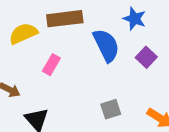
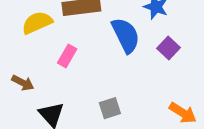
gray square: (111, 109) -> (110, 108), moved

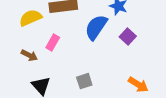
blue semicircle: (126, 35) -> (96, 27), turned -120
brown arrow: (23, 83) -> (29, 55), moved

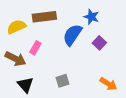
brown arrow: (29, 55) -> (15, 59), size x1.5

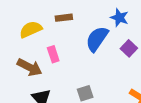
brown rectangle: (44, 17) -> (64, 18), size x0.6
pink rectangle: (35, 48) -> (53, 54), turned -48

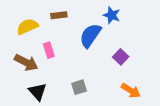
purple square: (129, 48) -> (121, 57), moved

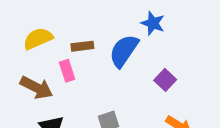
brown rectangle: (59, 15) -> (82, 46), moved

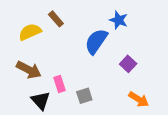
brown rectangle: (82, 46) -> (56, 19), moved, turned 56
pink rectangle: (67, 71) -> (59, 84), moved

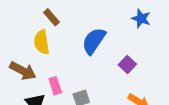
blue star: (119, 20) -> (141, 19), moved
yellow semicircle: (30, 32) -> (42, 42), moved, turned -75

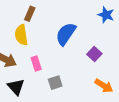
brown rectangle: (52, 17) -> (30, 14), turned 64
pink rectangle: (55, 86) -> (36, 64), moved

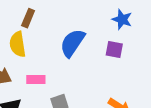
purple square: (94, 54) -> (114, 49), moved, turned -32
pink rectangle: (36, 64) -> (36, 79), turned -72

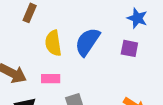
brown rectangle: (28, 18) -> (30, 13), moved
yellow semicircle: (18, 44) -> (53, 43), moved

